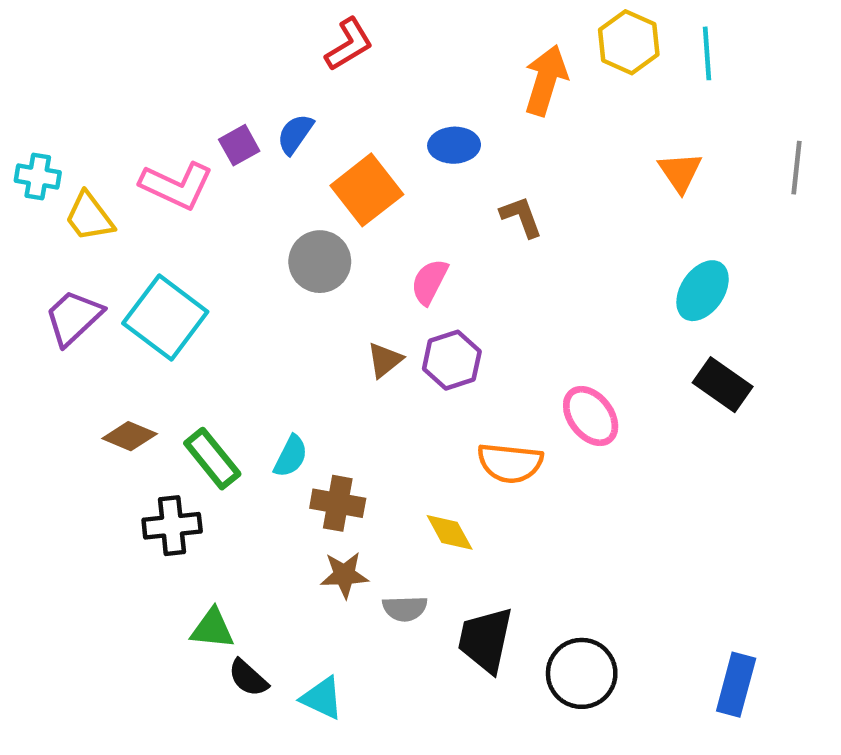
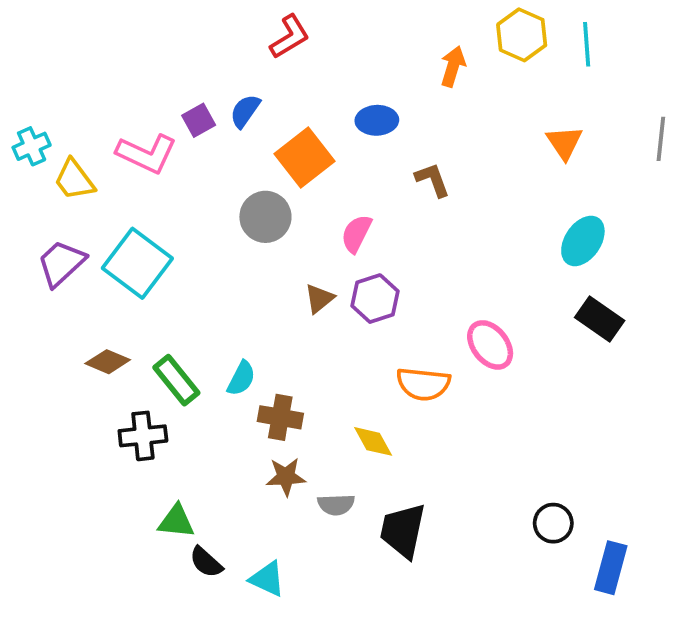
orange arrow: (546, 80) -> (453, 66), size x0.7
cyan cross: (38, 177) -> (32, 146), turned -33
black circle: (582, 673) -> (553, 523), moved, size x0.7

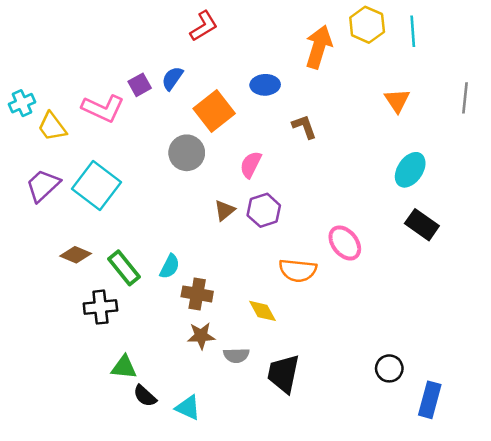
orange arrow: (453, 66) -> (319, 47), size x1.5

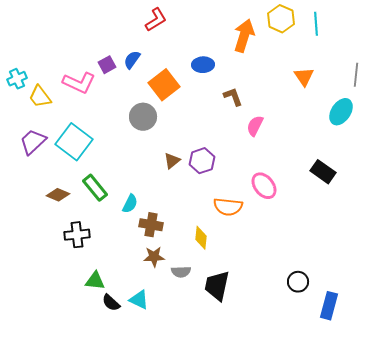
pink semicircle: (251, 165) -> (255, 126), moved
cyan ellipse: (410, 170) -> (341, 112), moved
green rectangle: (124, 268) -> (95, 188), moved
yellow diamond: (262, 311) -> (201, 238), turned 35
cyan triangle: (188, 408) -> (139, 300), moved

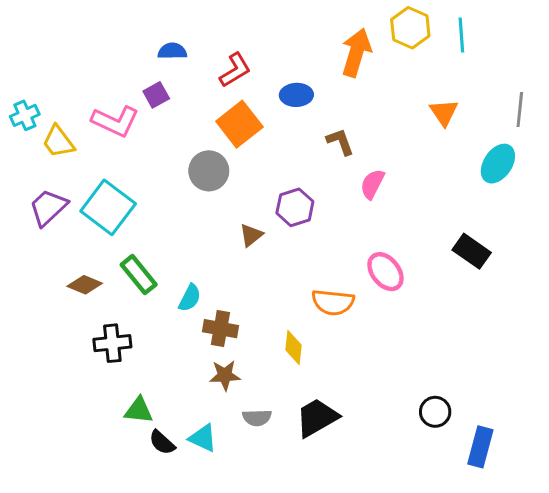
red L-shape: (156, 20) -> (235, 70), moved
blue semicircle: (132, 60) -> (172, 51), moved, turned 54
purple hexagon: (202, 161) -> (295, 207), moved
gray semicircle: (181, 272) -> (257, 418), moved
black trapezoid: (217, 286) -> (317, 418), turned 48

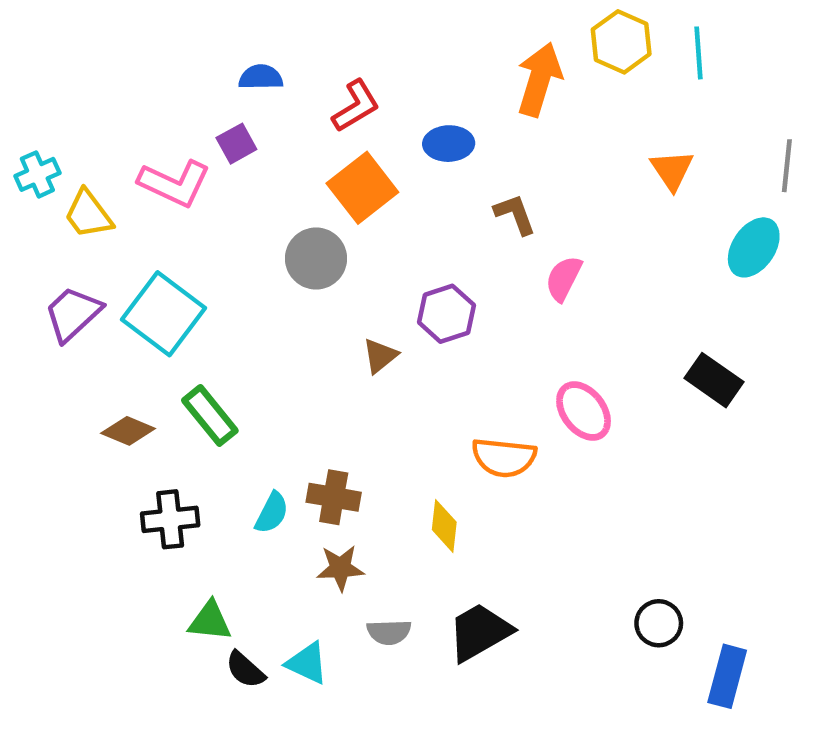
cyan semicircle: (190, 298) -> (272, 513), moved

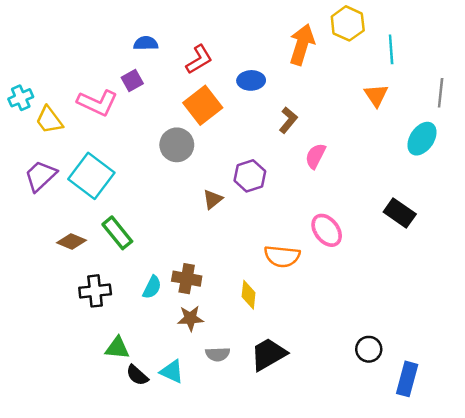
cyan line: (698, 53) -> (391, 49), moved
brown L-shape: (515, 214) -> (288, 120), turned 60

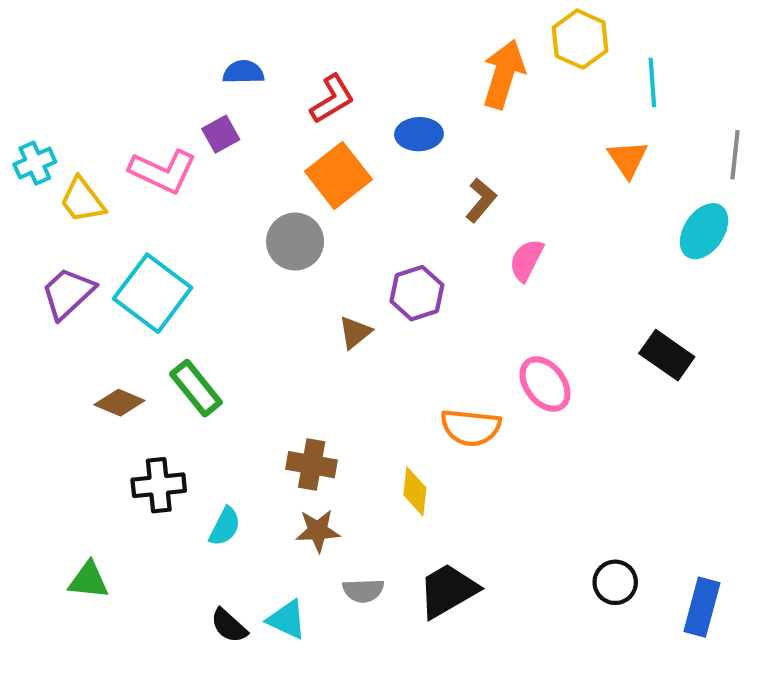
cyan semicircle: (152, 287) -> (225, 527), moved
green triangle: (117, 348) -> (89, 580), moved
blue rectangle: (407, 379) -> (702, 607), moved

